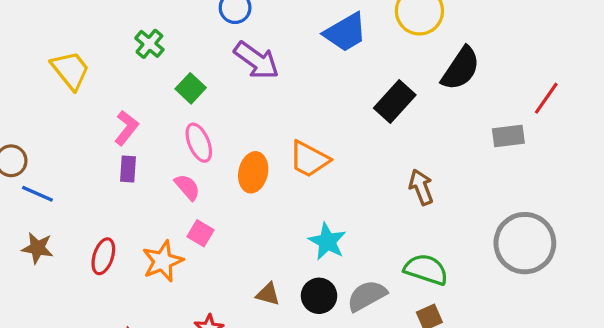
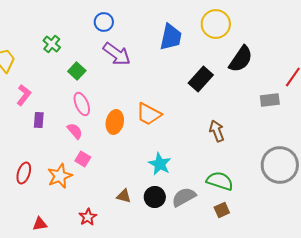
blue trapezoid: (345, 32) -> (171, 37), turned -48
pink L-shape: (126, 128) -> (24, 95), moved

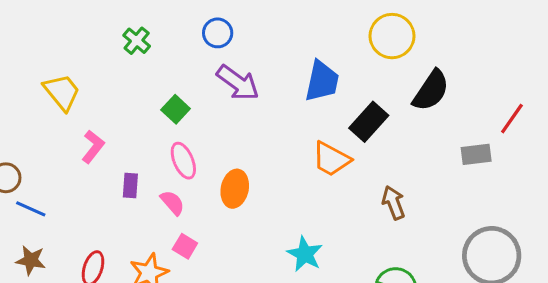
blue trapezoid: (171, 37) -> (322, 81), moved
green cross: (52, 44) -> (137, 41), moved
orange trapezoid: (149, 114) -> (331, 159), moved
purple rectangle: (39, 120) -> (130, 186), moved

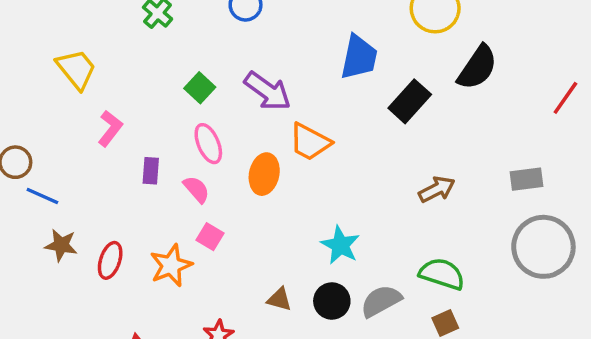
purple arrow: (238, 83) -> (268, 91), moved
gray rectangle: (476, 154) -> (527, 179), moved
orange trapezoid: (331, 159) -> (310, 142), moved
brown arrow: (394, 203) -> (437, 189), turned 84
brown star: (31, 260) -> (61, 245), moved

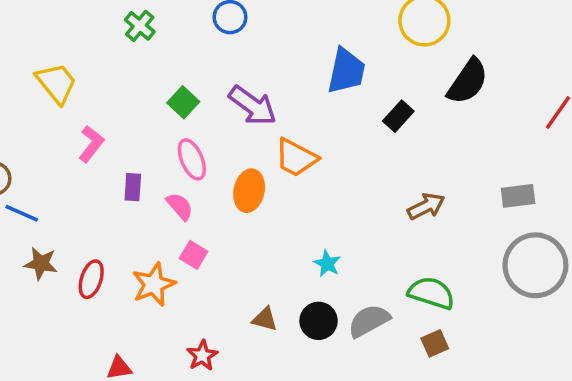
black rectangle: (410, 101) -> (398, 116), size x0.7
cyan star: (340, 245) -> (327, 264), size x0.7

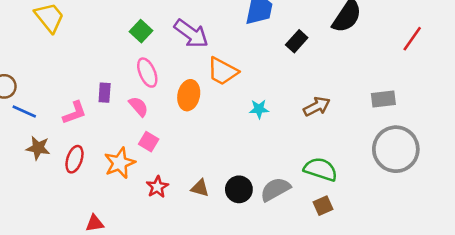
pink L-shape: (91, 144) -> (74, 113), moved, turned 32
cyan star: (327, 264) -> (259, 109), moved, turned -30
red star: (202, 356) -> (157, 187), moved

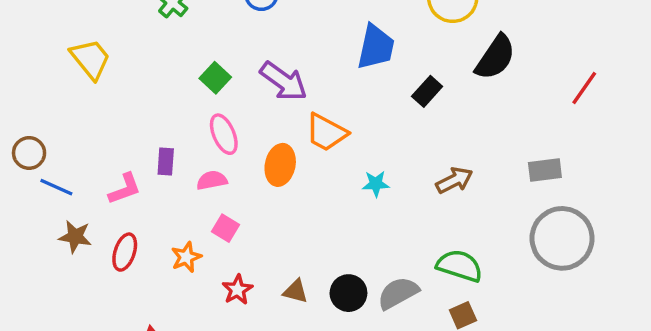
pink semicircle: (138, 106) -> (212, 180), turned -60
orange star: (120, 163) -> (186, 257), size x0.7

